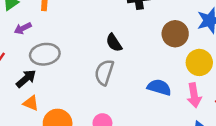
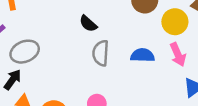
gray semicircle: (104, 72) -> (101, 53), moved

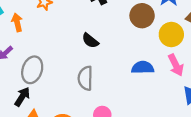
gray ellipse: (25, 52) -> (32, 70), turned -45
gray semicircle: (101, 53) -> (85, 78), moved

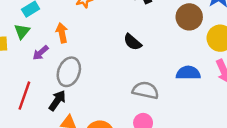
orange arrow: (17, 22) -> (62, 33), moved
gray semicircle: (85, 78) -> (146, 90), moved, turned 100

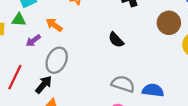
green triangle: (22, 31) -> (19, 20), turned 48
orange arrow: (62, 33) -> (54, 25), turned -49
blue semicircle: (188, 73) -> (153, 90), moved

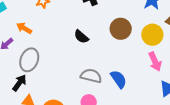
brown circle: (169, 23) -> (121, 29), moved
blue semicircle: (153, 90) -> (119, 79), turned 54

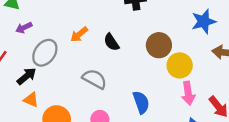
orange arrow: (24, 28) -> (79, 34), moved, turned -84
yellow circle: (152, 35) -> (180, 65), moved
gray semicircle: (91, 76) -> (95, 79), moved

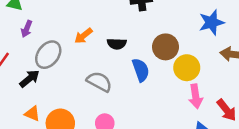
purple arrow: (24, 28) -> (27, 29), turned -42
black semicircle: (111, 42) -> (117, 44), turned -54
orange triangle: (31, 100) -> (32, 114), moved
blue semicircle: (141, 102) -> (141, 70), moved

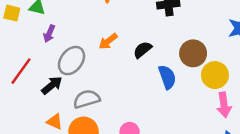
black semicircle: (117, 44) -> (143, 50), turned 138
gray semicircle: (99, 82) -> (87, 99), moved, turned -45

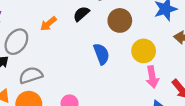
black semicircle: (143, 50) -> (81, 14), moved
brown circle: (193, 53) -> (120, 20), moved

